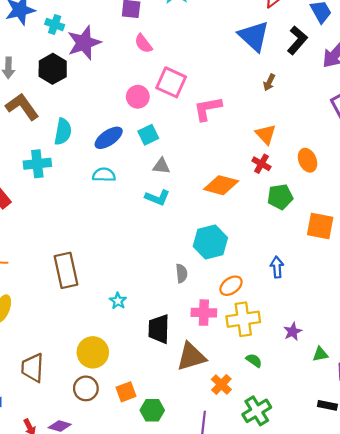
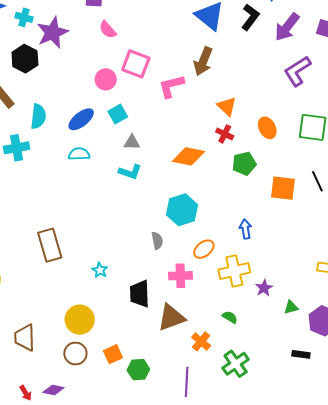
brown arrow: (269, 82) -> (203, 61), moved, size x1.8
yellow cross: (243, 319) -> (234, 271), moved

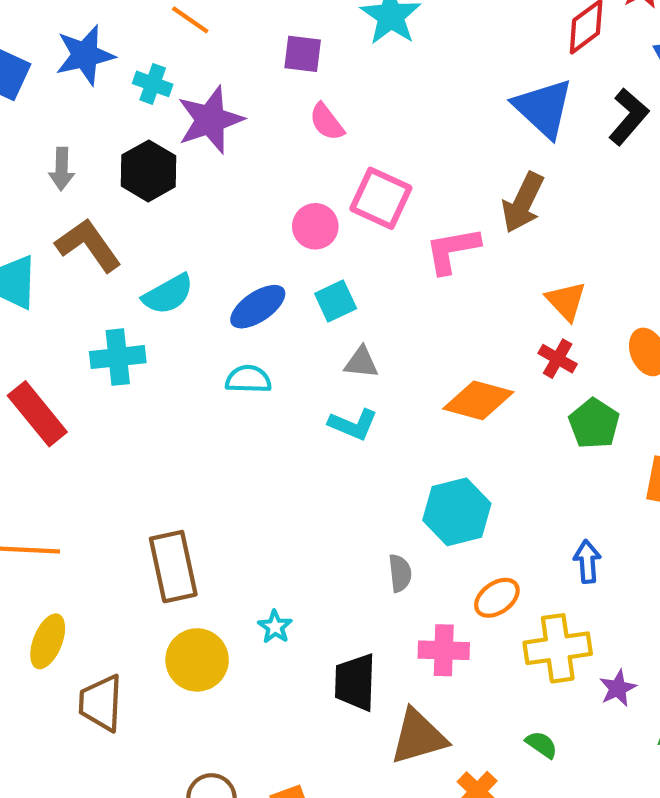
cyan semicircle: (38, 116) -> (168, 294), turned 50
green pentagon: (244, 164) -> (594, 424), turned -30
yellow circle: (80, 320) -> (197, 660), moved
brown trapezoid: (25, 338) -> (101, 703), moved

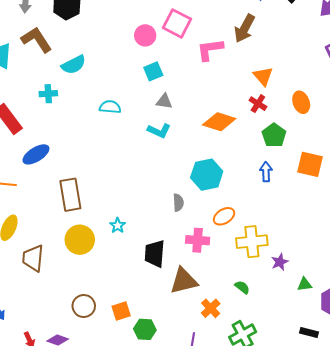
blue ellipse: (258, 307) -> (36, 154), moved
cyan cross: (118, 357) -> (48, 94), size x0.7
blue arrow: (587, 562) -> (266, 172), moved

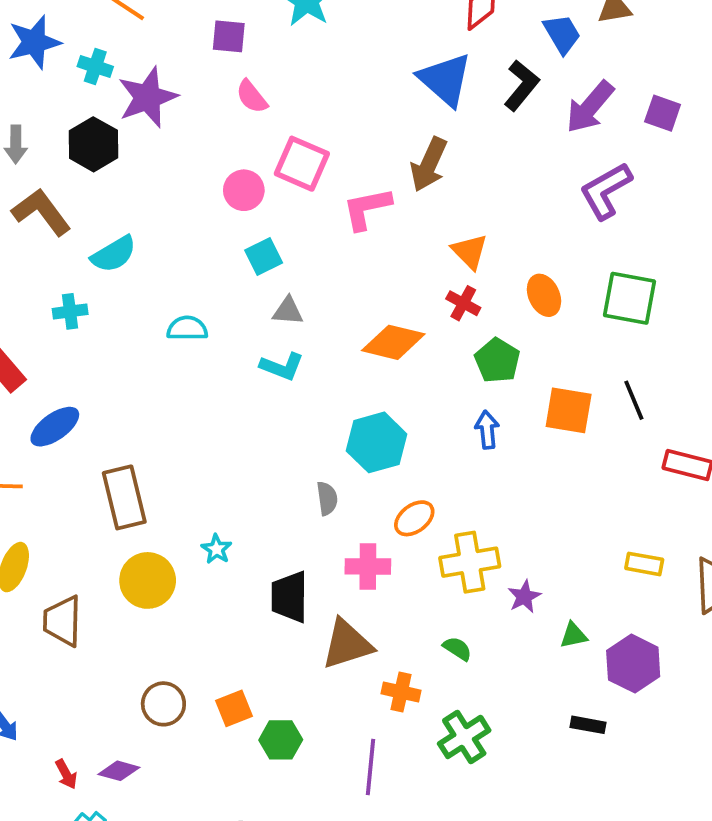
orange cross: (211, 308) -> (401, 692), turned -30

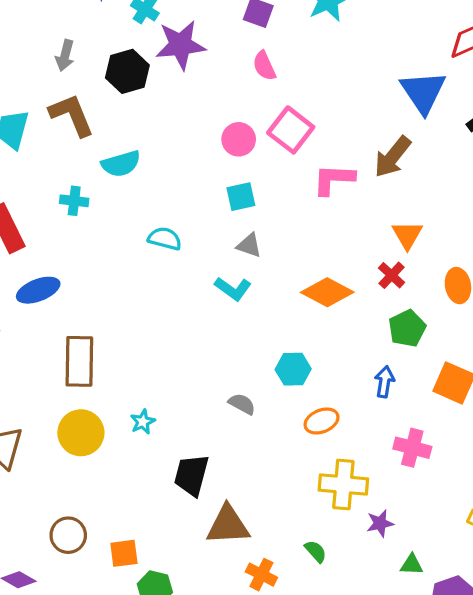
cyan hexagon: (377, 442) -> (293, 369), size x0.7
gray semicircle: (327, 498) -> (242, 404), turned -68
orange ellipse: (414, 518) -> (322, 421), moved
pink cross: (368, 566) -> (412, 448), moved

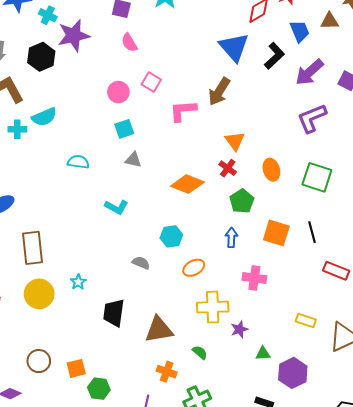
pink square: (291, 130) -> (151, 82), size x0.7
cyan cross: (74, 201) -> (17, 129), moved
cyan L-shape: (233, 289) -> (116, 207), moved
brown triangle: (228, 525) -> (159, 330), moved

